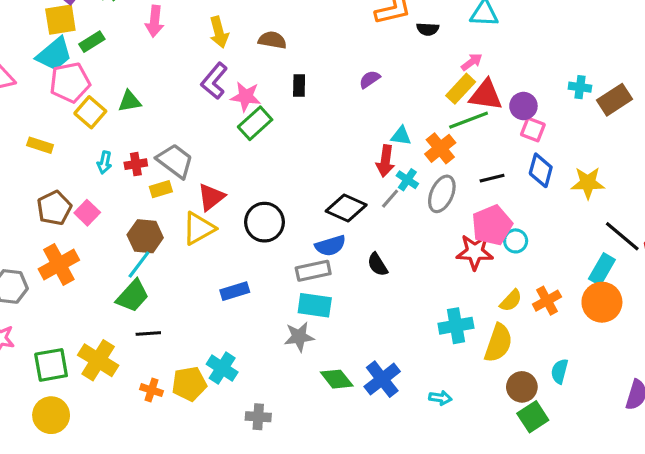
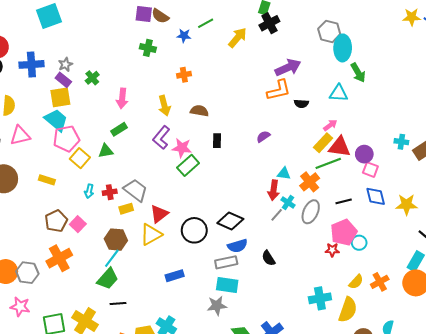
green rectangle: (92, 42) -> (119, 129), moved
cyan trapezoid: (54, 54) -> (56, 120), turned -100
blue diamond: (541, 170) -> (376, 196), turned -30
black diamond: (346, 208) -> (230, 221), moved
red star: (475, 252) -> (332, 250), size x0.6

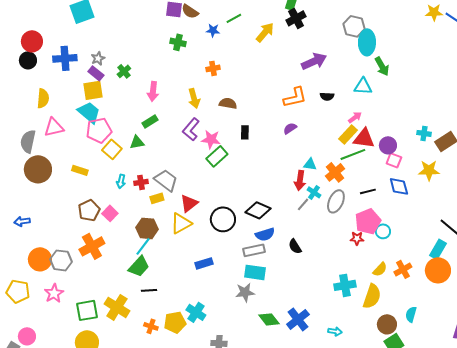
orange L-shape: (279, 90) -> (295, 97), moved
yellow star: (407, 205) -> (429, 170), moved
pink star: (20, 307) -> (54, 293), turned 30

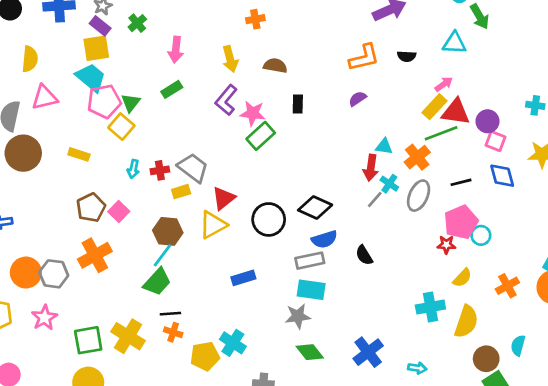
green triangle: (137, 142) -> (131, 103), moved, turned -42
yellow semicircle: (380, 269) -> (462, 278), moved
green diamond: (269, 319) -> (310, 352), moved
orange cross: (151, 326) -> (173, 332), moved

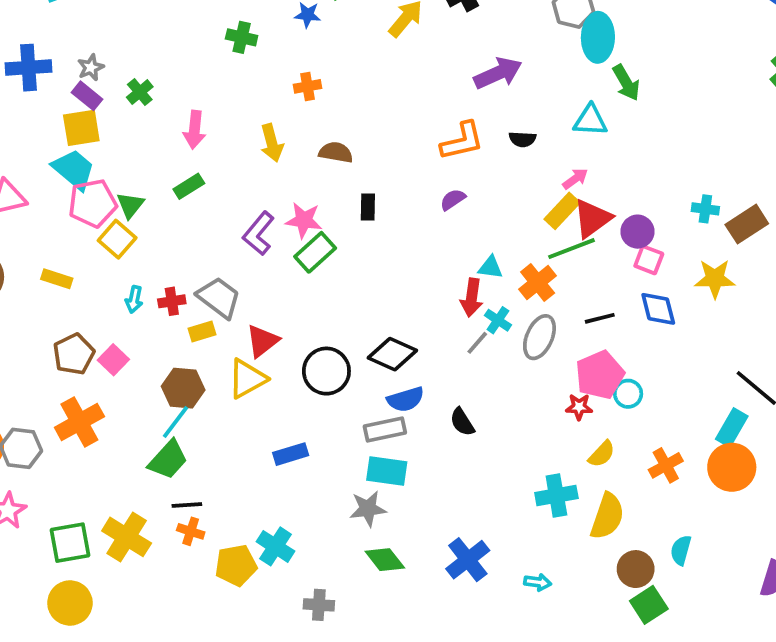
purple L-shape: (226, 100) -> (259, 233), moved
red triangle: (456, 112) -> (592, 218), turned -44

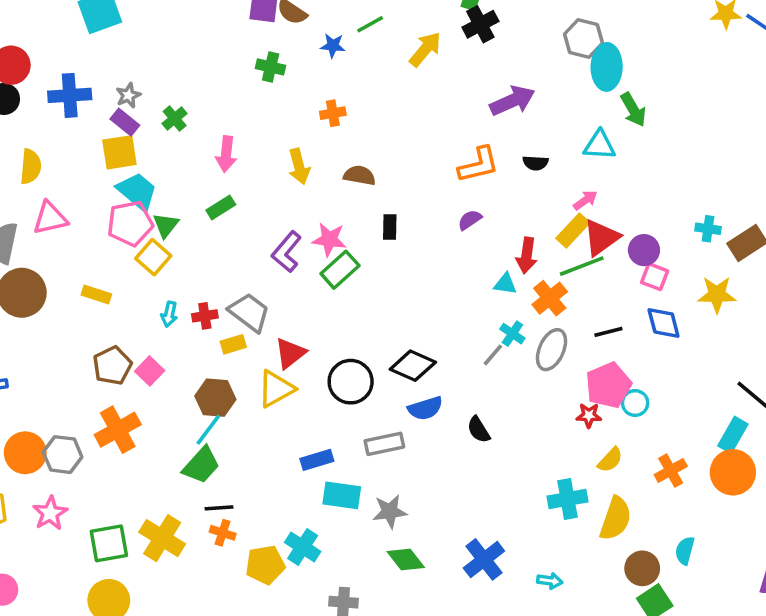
cyan trapezoid: (74, 169) -> (137, 191), moved
red arrow: (472, 298) -> (527, 255), moved
gray rectangle: (385, 430) -> (384, 444), moved
cyan rectangle: (387, 471) -> (342, 495), moved

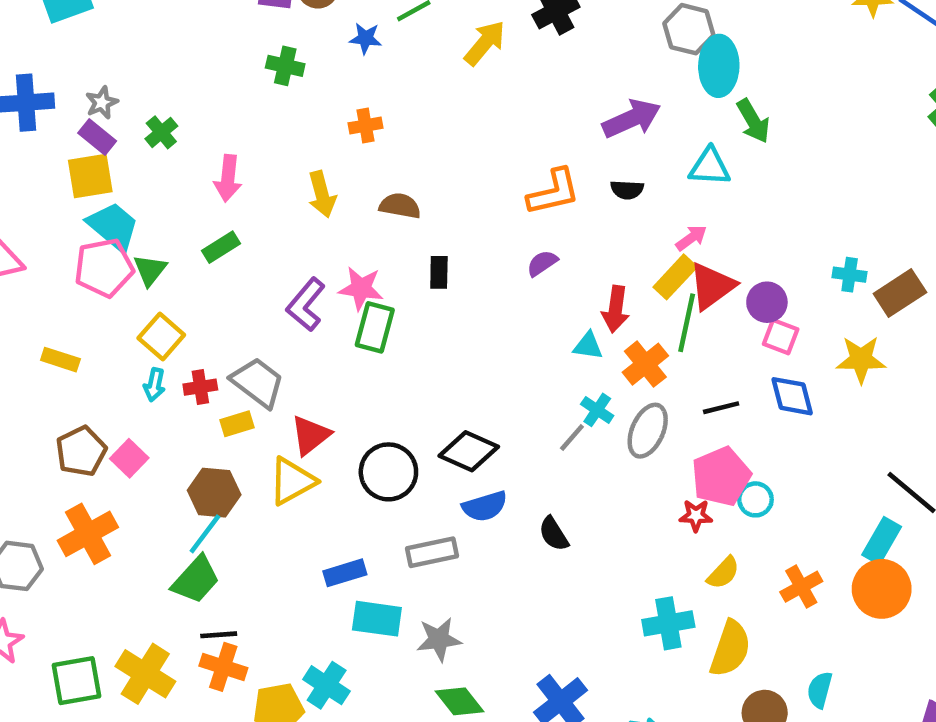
purple arrow: (512, 101) -> (632, 119), moved
yellow square: (153, 257) -> (161, 337), moved
green line: (582, 266) -> (687, 323), turned -57
green rectangle: (340, 270) -> (375, 327), turned -33
orange cross: (223, 533) -> (223, 667), size x1.4

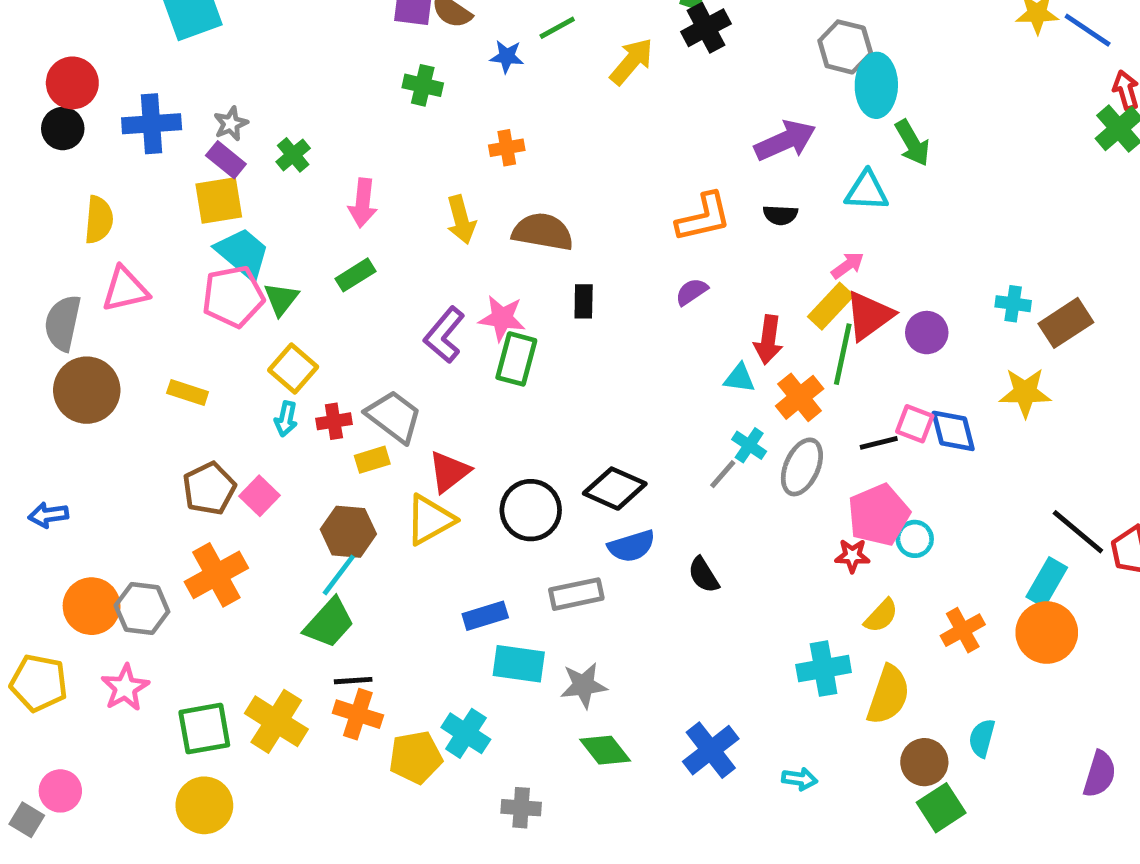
brown semicircle: (400, 206) -> (543, 232), size x1.4
pink square: (781, 337) -> (915, 424), moved

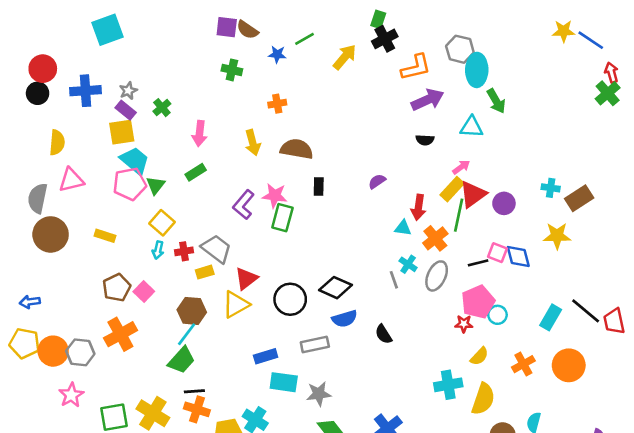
orange L-shape: (704, 217) -> (416, 67), moved
gray line: (723, 474) -> (394, 280), turned -60
cyan rectangle: (1047, 582) -> (551, 317), moved
yellow pentagon: (39, 683) -> (25, 343), moved

